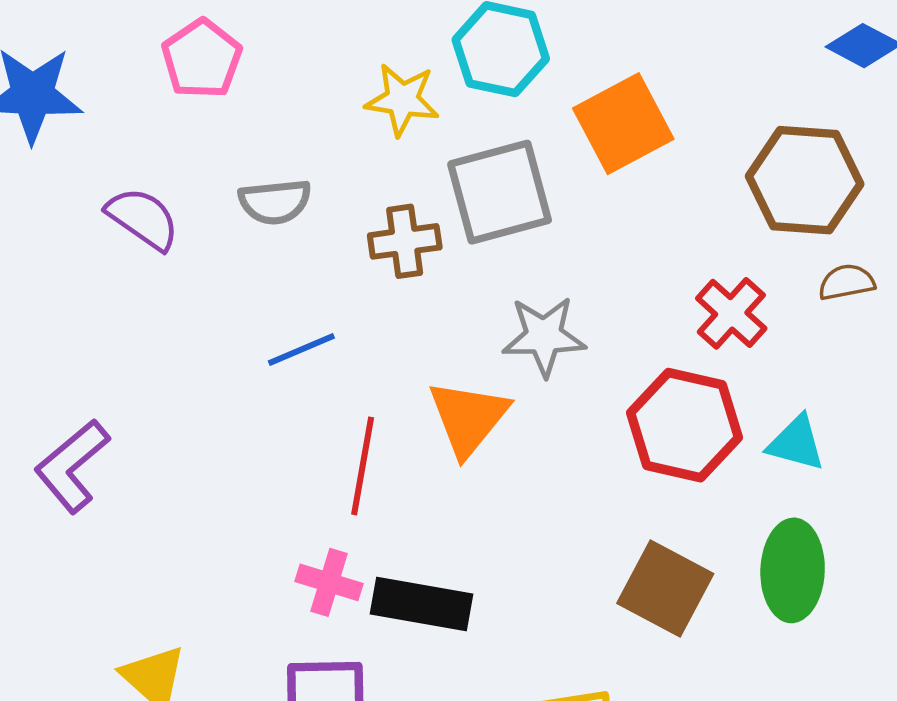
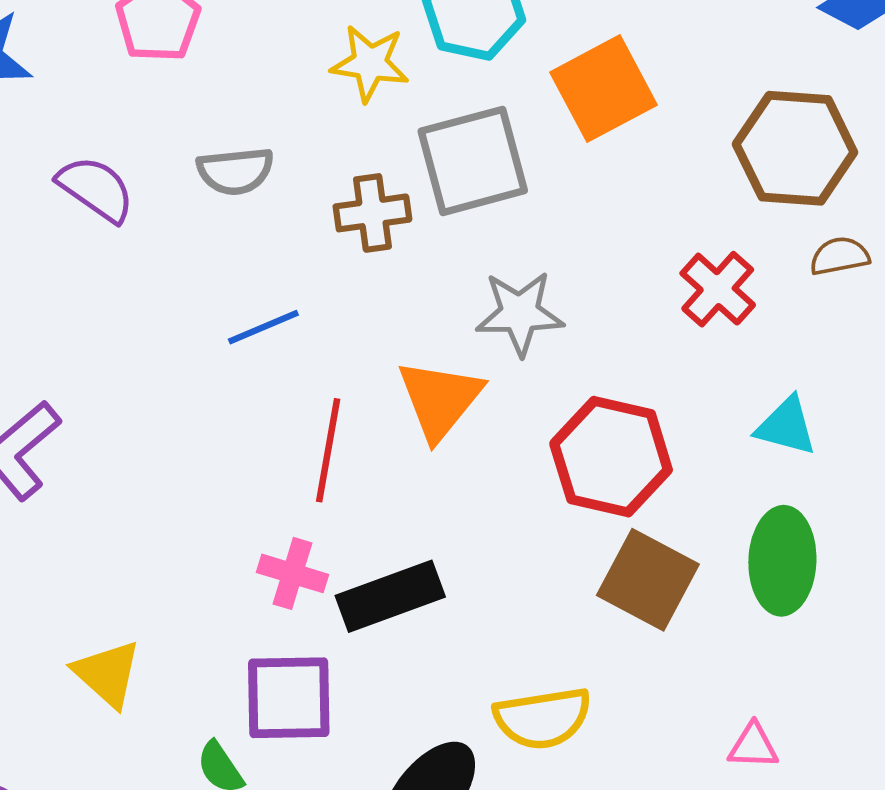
red hexagon: (684, 425) -> (611, 457), moved
black rectangle: (421, 604) -> (390, 596), turned -30

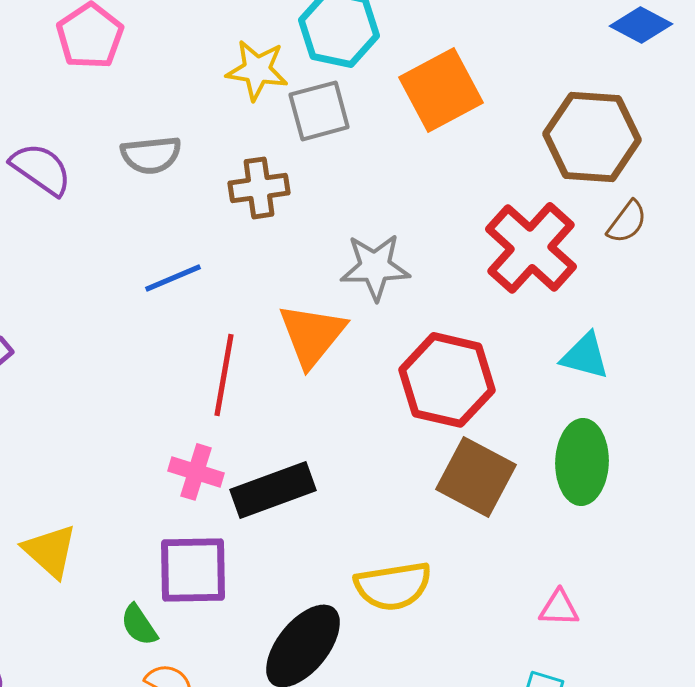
gray square: (473, 161) -> (319, 111), moved, size x0.7
brown semicircle: (840, 256) -> (627, 222), turned 138
red cross: (718, 289) -> (531, 248), size x1.5

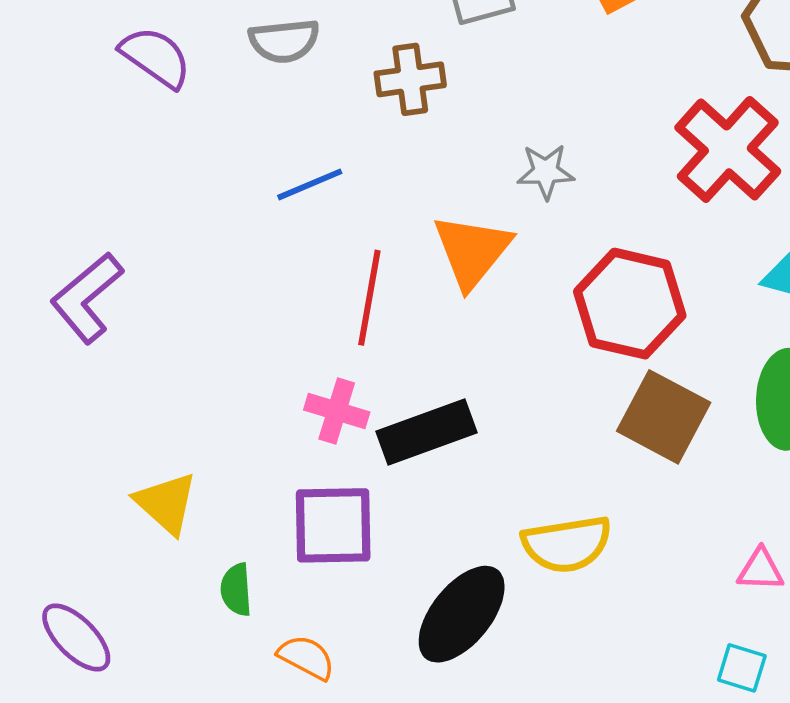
gray star: (375, 267) -> (546, 172), size x0.7
green semicircle: (139, 625) -> (236, 590), moved, turned 30

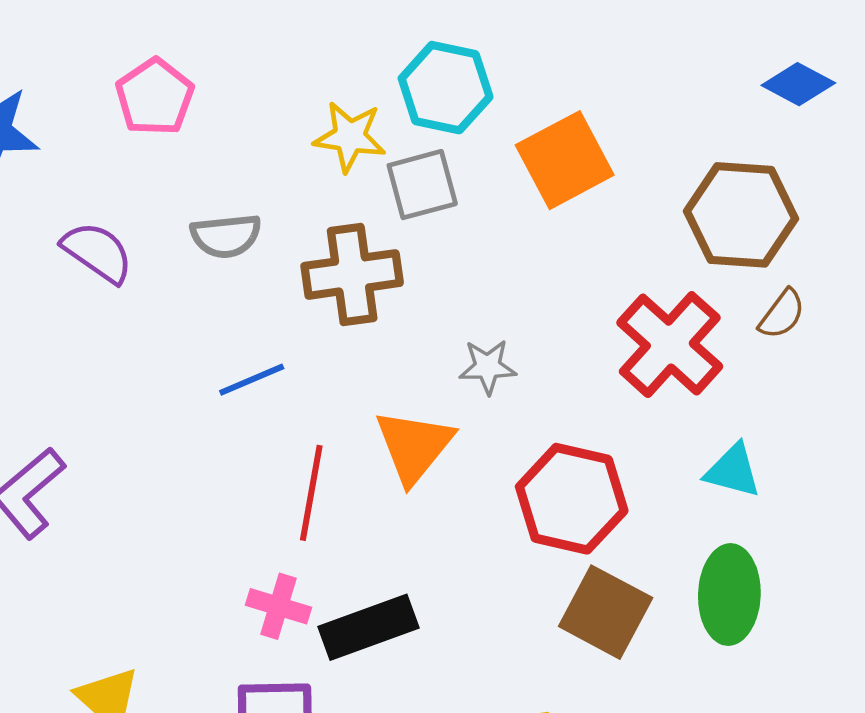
brown cross: (410, 79) -> (352, 274), size x1.4

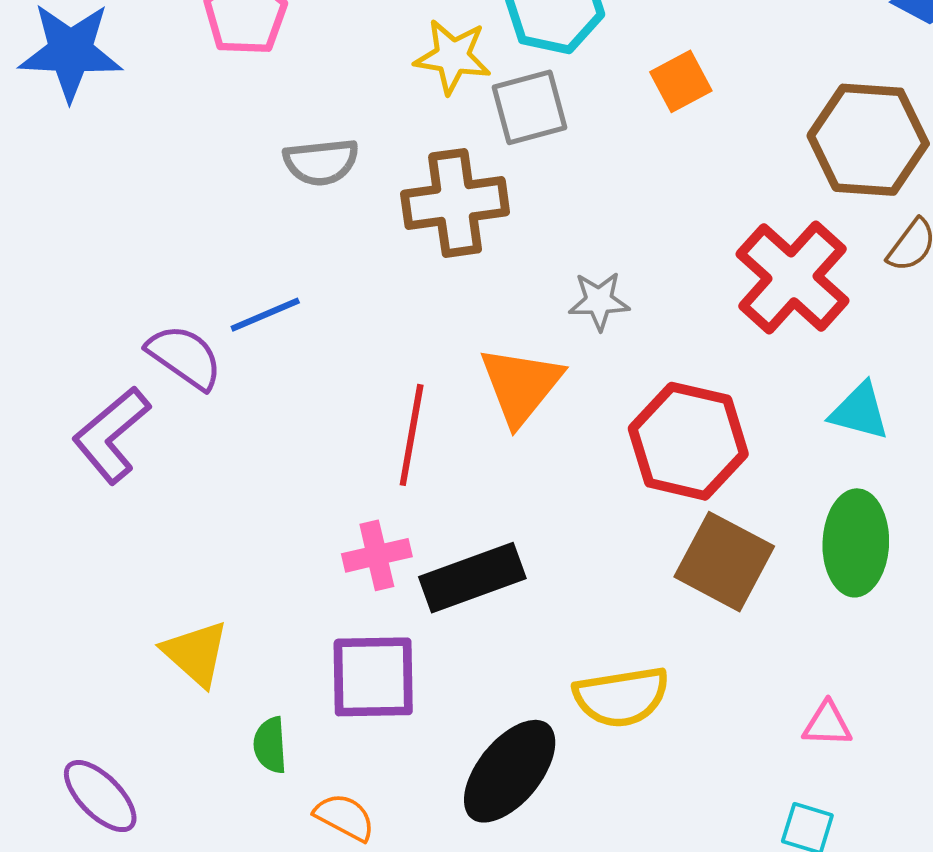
orange square: (565, 160) -> (681, 81), size x0.6
purple semicircle: (97, 252) -> (185, 357), moved
blue line: (252, 380) -> (265, 315), moved
pink cross: (279, 606) -> (377, 555), turned -30

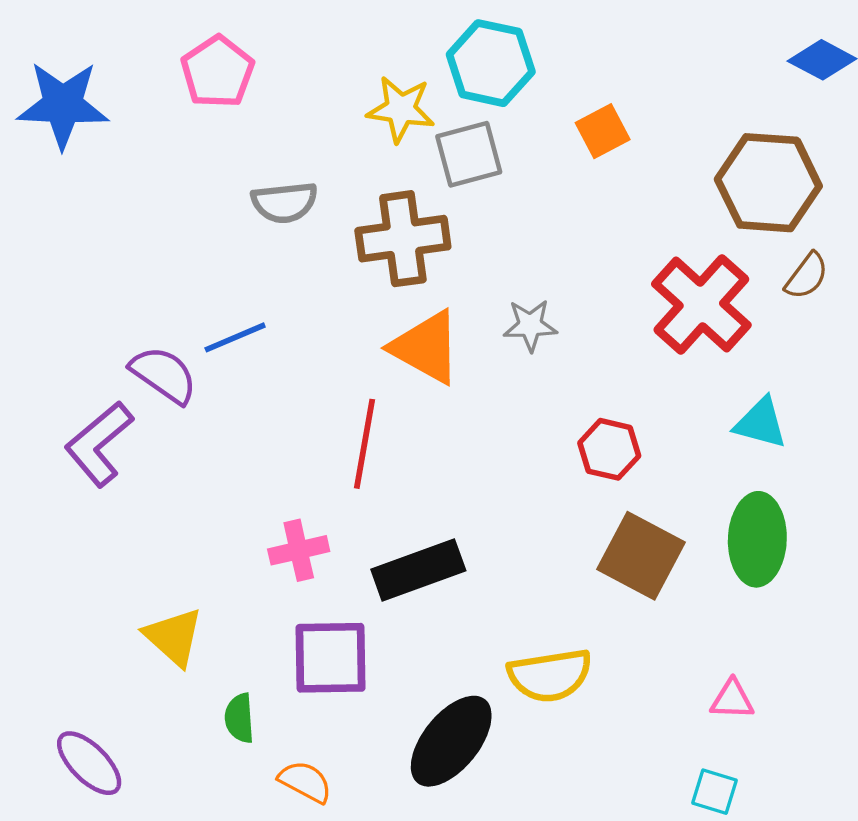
orange triangle: (521, 385) -> (426, 347), moved, turned -40
red hexagon: (688, 441) -> (609, 449), size x0.6
pink cross: (377, 555) -> (299, 550), moved

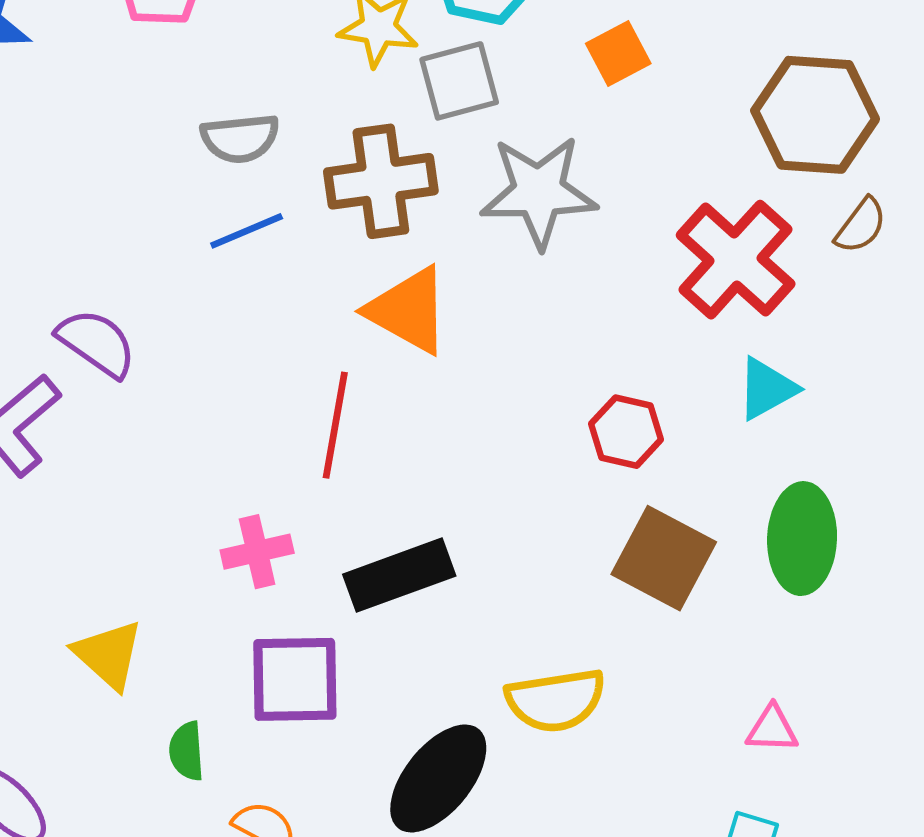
gray star: (530, 325) -> (539, 192), moved, size x1.8
blue line: (235, 337) -> (247, 231), moved
cyan triangle: (761, 423) -> (767, 389), moved, turned -44

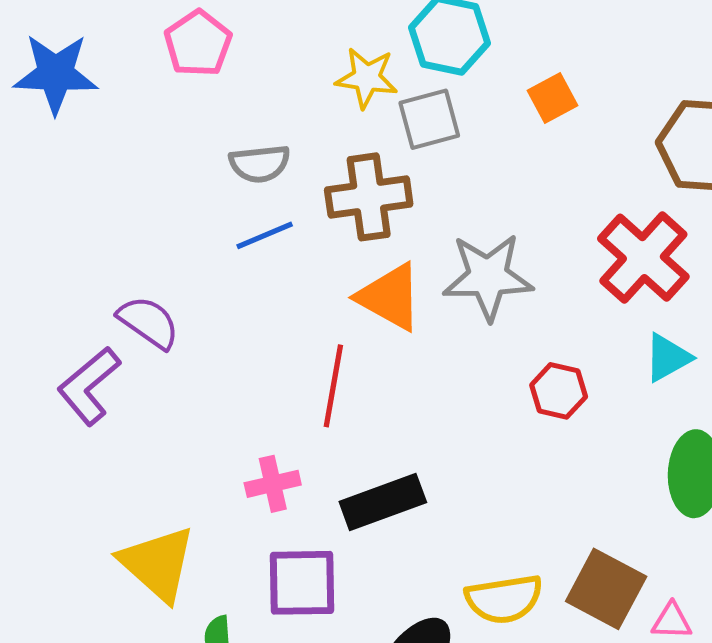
gray star: (539, 192) -> (488, 277), moved
brown square: (664, 558) -> (606, 589), moved
yellow triangle: (108, 655) -> (158, 564), size x1.4

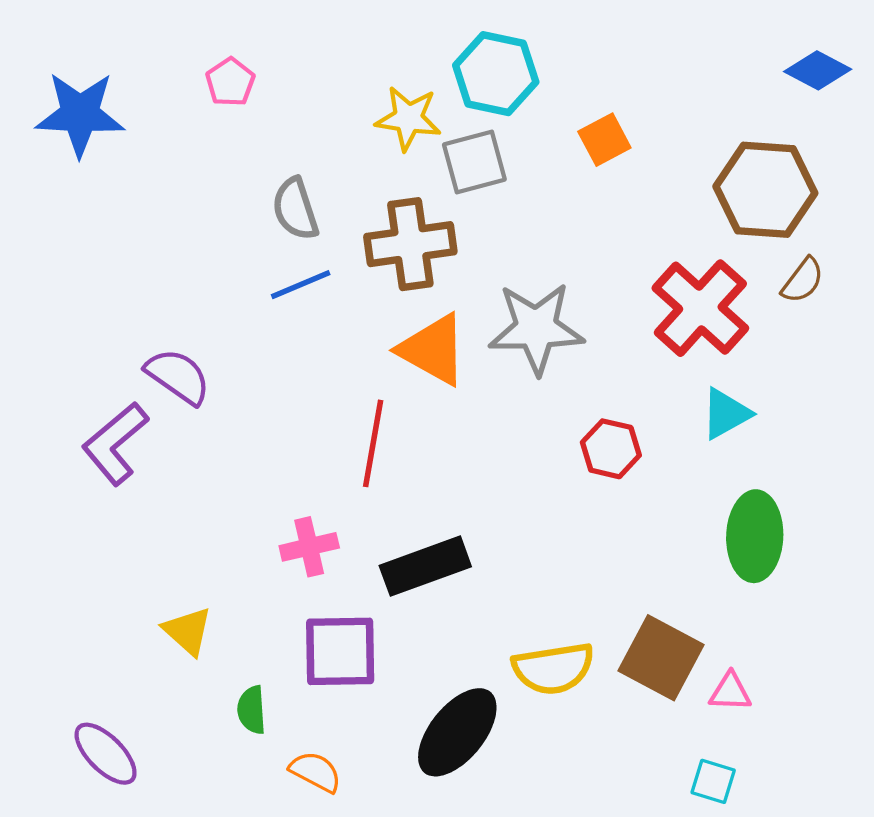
pink pentagon: (198, 43) -> (230, 82), size x0.7
gray semicircle: (260, 164) -> (295, 209), turned 78
yellow triangle: (158, 564) -> (188, 631), size x0.6

